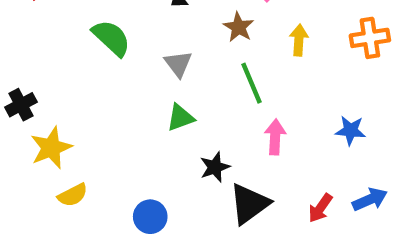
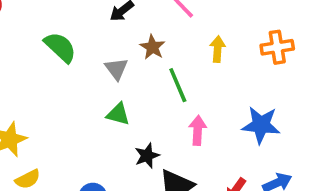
brown star: (239, 27) -> (152, 47), moved
green triangle: (180, 118) -> (118, 114), turned 35
blue star: (351, 131) -> (261, 125), size x1.5

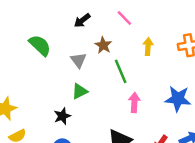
green triangle: (118, 114) -> (80, 91), turned -42
black star: (147, 156) -> (62, 116), moved

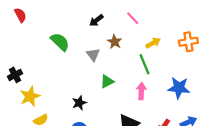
yellow arrow: (148, 47) -> (153, 43), turned 56
green line: (121, 71) -> (145, 64), moved
green triangle: (80, 91) -> (107, 81), moved

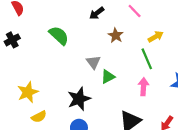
gray triangle: (93, 55) -> (93, 62), moved
black cross: (15, 75) -> (12, 40), moved
black star: (79, 103) -> (79, 99), size x1.5

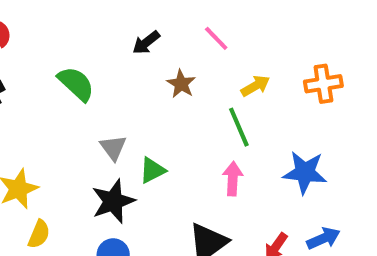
gray triangle: (93, 62) -> (113, 148), moved
green triangle: (108, 77) -> (152, 170), moved
yellow semicircle: (39, 117) -> (39, 234), turned -40

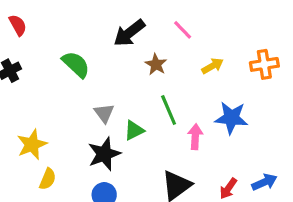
black arrow: (146, 43) -> (129, 33), size x1.5
green line: (239, 127) -> (169, 110), moved
blue star: (305, 172) -> (231, 118), moved

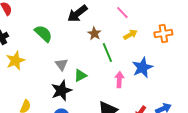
pink line: (183, 30) -> (122, 13), moved
green line: (169, 110) -> (107, 53), moved
blue star: (231, 118) -> (142, 68), turned -30
yellow star: (32, 144) -> (15, 61), moved

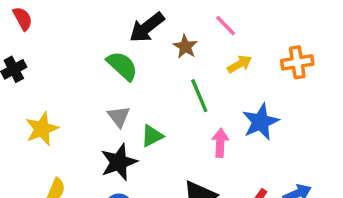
green semicircle: (43, 34) -> (122, 66), moved
brown star: (94, 34) -> (185, 47), moved
yellow star: (15, 61) -> (42, 129), moved

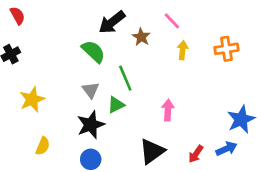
yellow arrow: (240, 64) -> (183, 50), turned -54
green line: (199, 96) -> (125, 78), moved
blue star: (261, 122) -> (241, 119), moved

